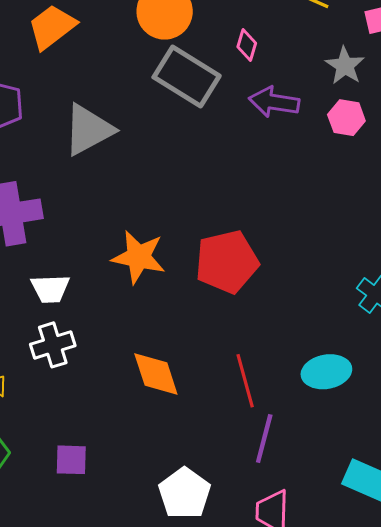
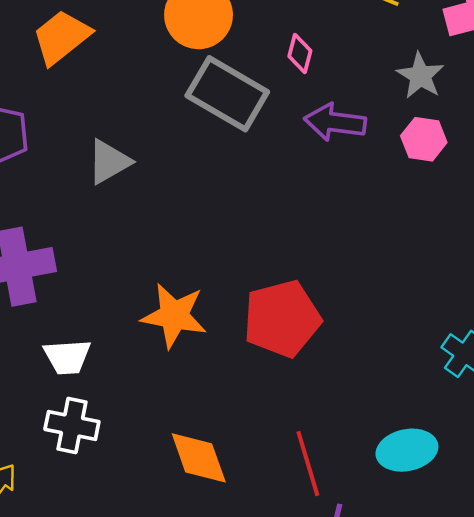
gray triangle: (88, 130) -> (109, 162), size x0.7
white cross: (53, 345) -> (72, 426), turned 30

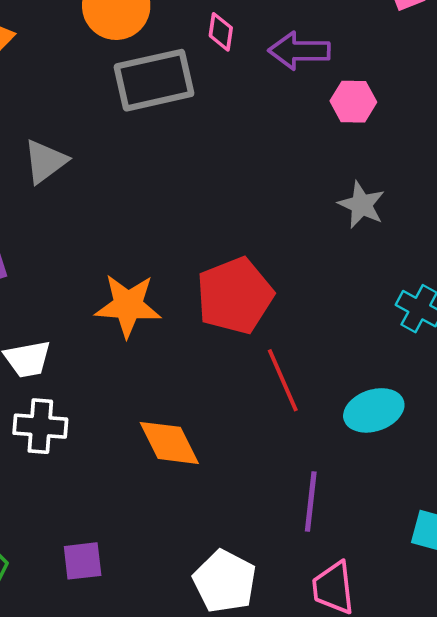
gray star: (420, 76) -> (361, 205), moved
gray rectangle: (227, 94) -> (154, 80), turned -36
purple arrow: (335, 122) -> (299, 51), moved
red line: (308, 464) -> (283, 380), moved

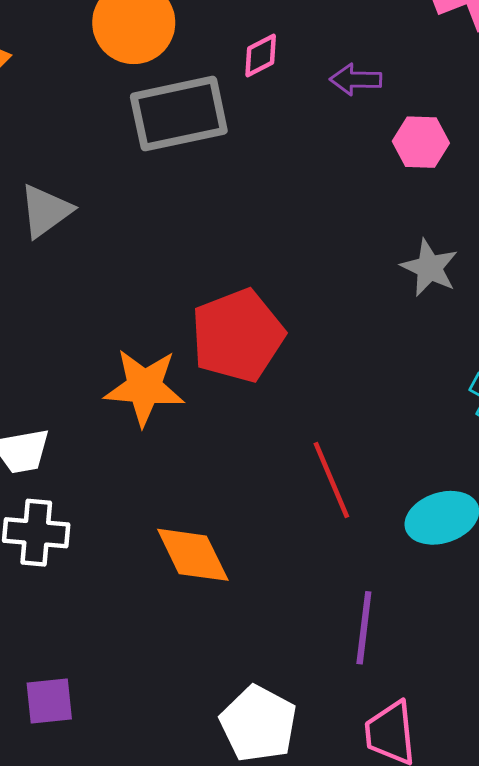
pink diamond: (221, 32) -> (261, 56), turned 54
purple arrow: (299, 51) -> (356, 79), size x0.7
red pentagon: (235, 296) -> (238, 336), moved
purple square: (83, 561) -> (49, 701), moved

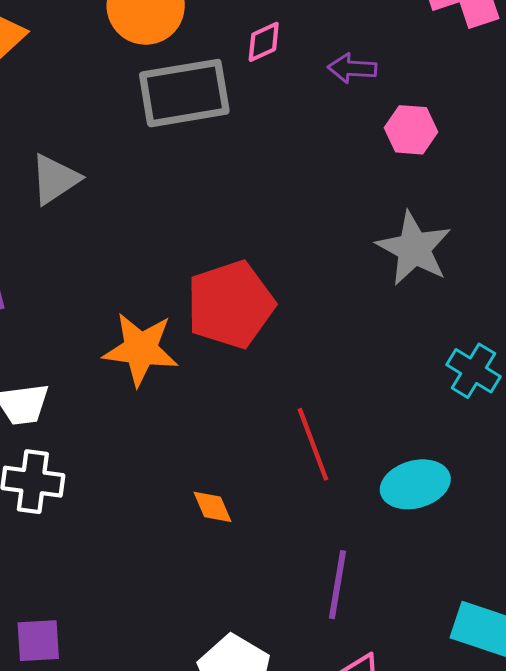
gray star: (429, 268) -> (414, 248), size x1.4
orange diamond: (193, 555) -> (213, 507), moved, size x0.6

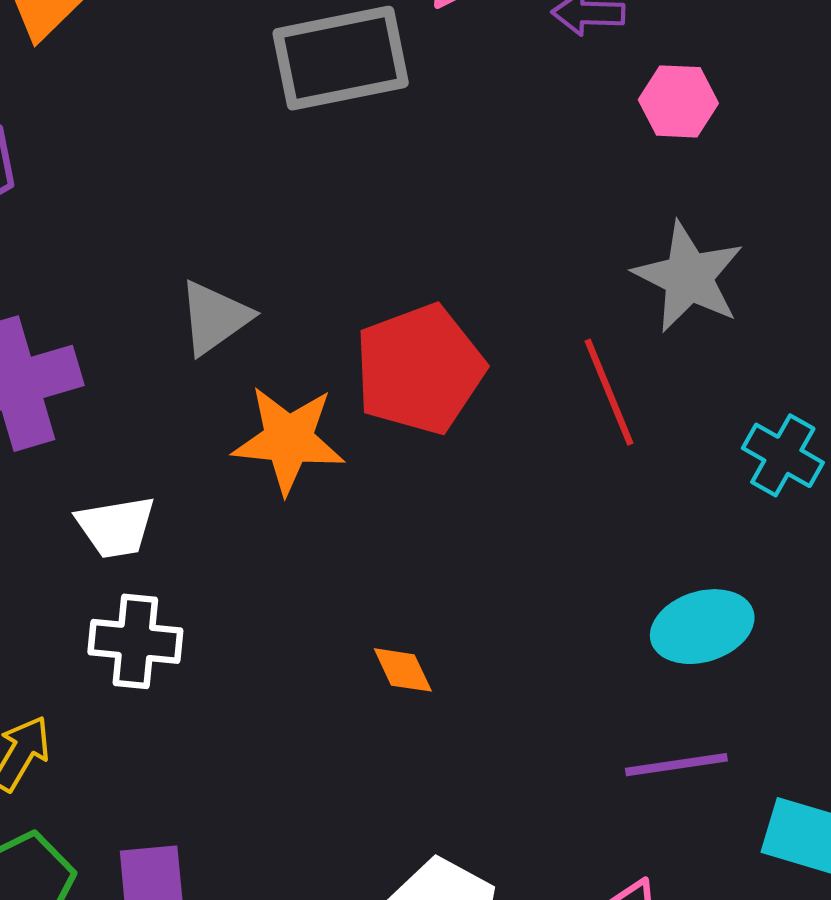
gray triangle: (55, 179) -> (215, 317), moved
red line: (313, 444) -> (609, 392), moved
purple line: (337, 585) -> (676, 765), moved, turned 74

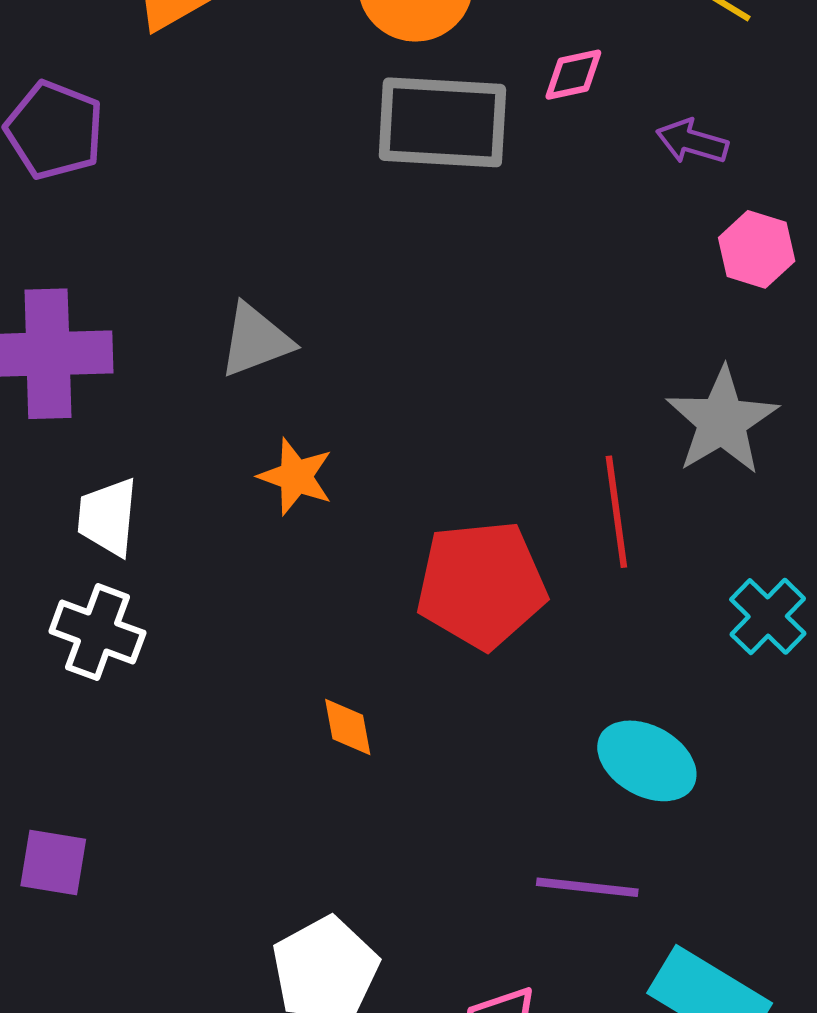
red pentagon: (420, 369) -> (481, 585), moved
orange star: (288, 440) -> (296, 477), size x0.7
white trapezoid: (116, 527) -> (108, 517), turned 90
cyan ellipse: (702, 627) -> (647, 761), turned 32

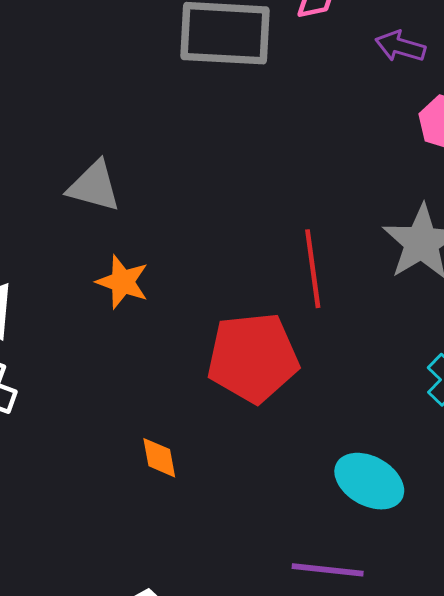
gray triangle: (255, 340) -> (94, 186), turned 36
red line: (616, 512) -> (313, 269), moved

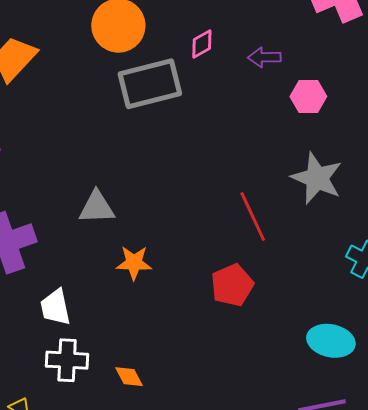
red pentagon: (253, 358) -> (232, 285), size x0.7
orange diamond: (159, 458) -> (129, 377), moved

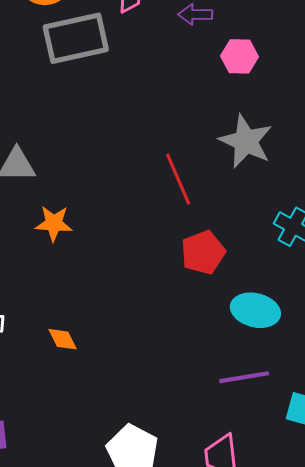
red pentagon: (232, 285) -> (203, 252), moved
orange diamond: (129, 377) -> (63, 339), moved

